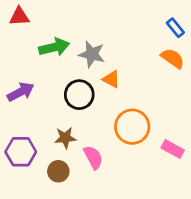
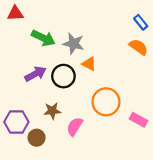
green arrow: (54, 47) -> (43, 38), turned 40
purple arrow: (21, 92) -> (35, 74), moved
pink semicircle: (93, 157) -> (75, 126), turned -120
brown circle: (58, 171) -> (37, 138), moved

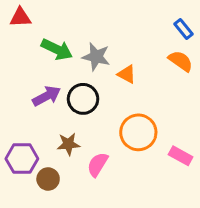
orange triangle: (89, 64) -> (127, 74), moved

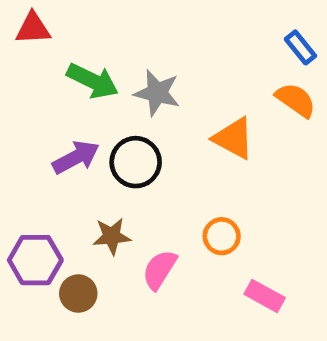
orange triangle: (127, 74) -> (234, 138), moved, size x1.4
orange circle: (138, 132) -> (222, 236), moved, size x0.6
pink rectangle: (181, 156) -> (265, 296), moved

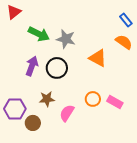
red triangle: (33, 28) -> (14, 12), turned -35
purple arrow: (76, 157) -> (32, 66), turned -42
pink rectangle: (265, 296) -> (115, 102), moved

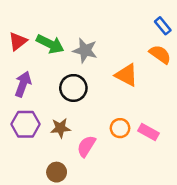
red triangle: (14, 12) -> (18, 41), moved
purple arrow: (32, 66) -> (23, 84), moved
purple hexagon: (15, 109) -> (26, 124), moved
brown circle: (33, 123) -> (57, 172), moved

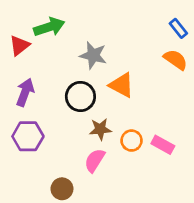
green arrow: (50, 44) -> (49, 27), moved, turned -44
orange triangle: (126, 75) -> (122, 85), moved
brown star: (60, 128) -> (100, 129), moved

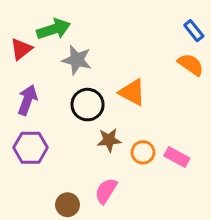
gray star: (93, 55) -> (77, 60), moved
pink semicircle: (95, 160) -> (106, 191), moved

